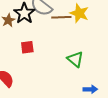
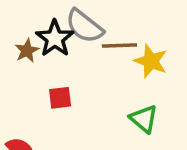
yellow star: (79, 13) -> (151, 61), moved

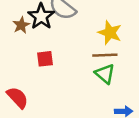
brown line: (119, 45) -> (105, 55), moved

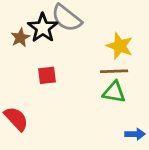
green triangle: (105, 74) -> (114, 92), turned -30

